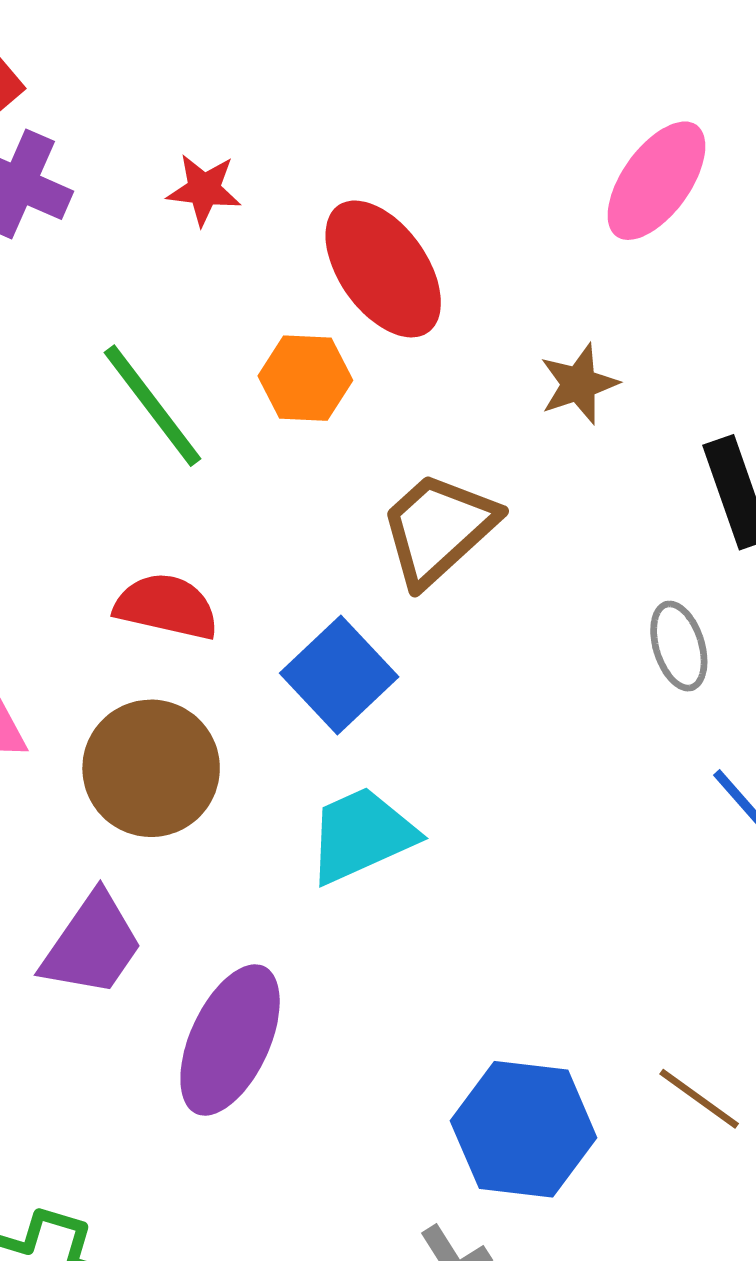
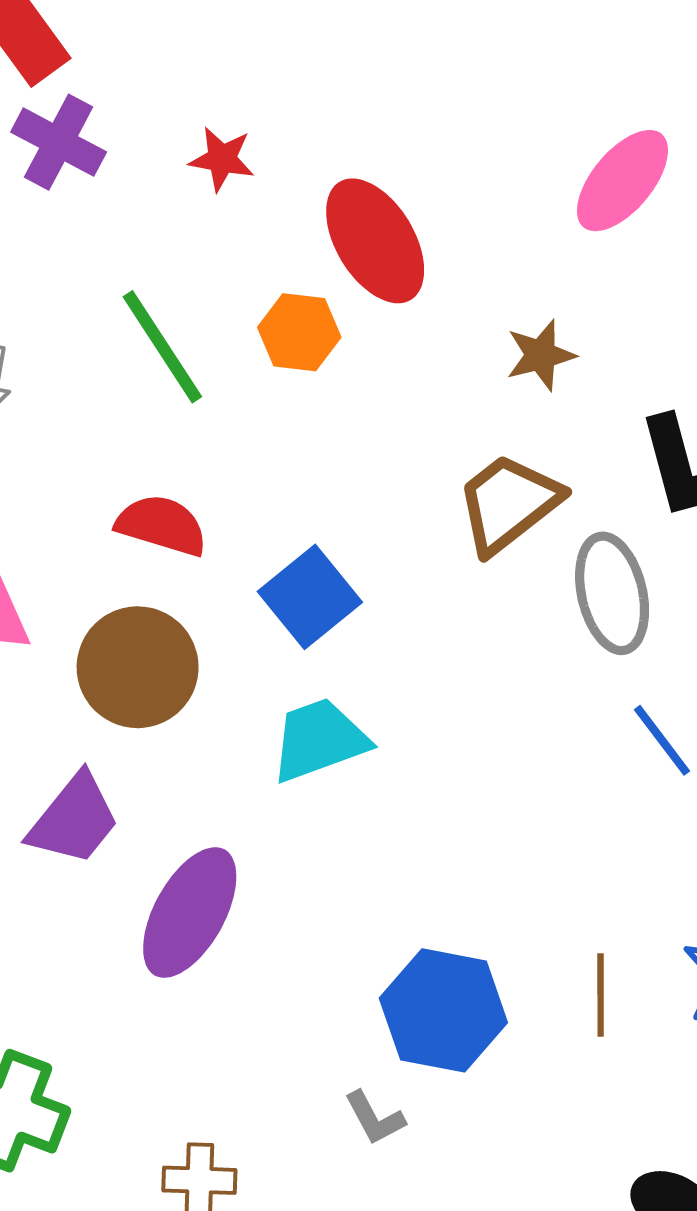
brown trapezoid: (438, 529) -> (508, 503), moved
gray ellipse: (679, 646) -> (612, 593), size x1.5
brown line: (699, 1099) -> (601, 995), turned 50

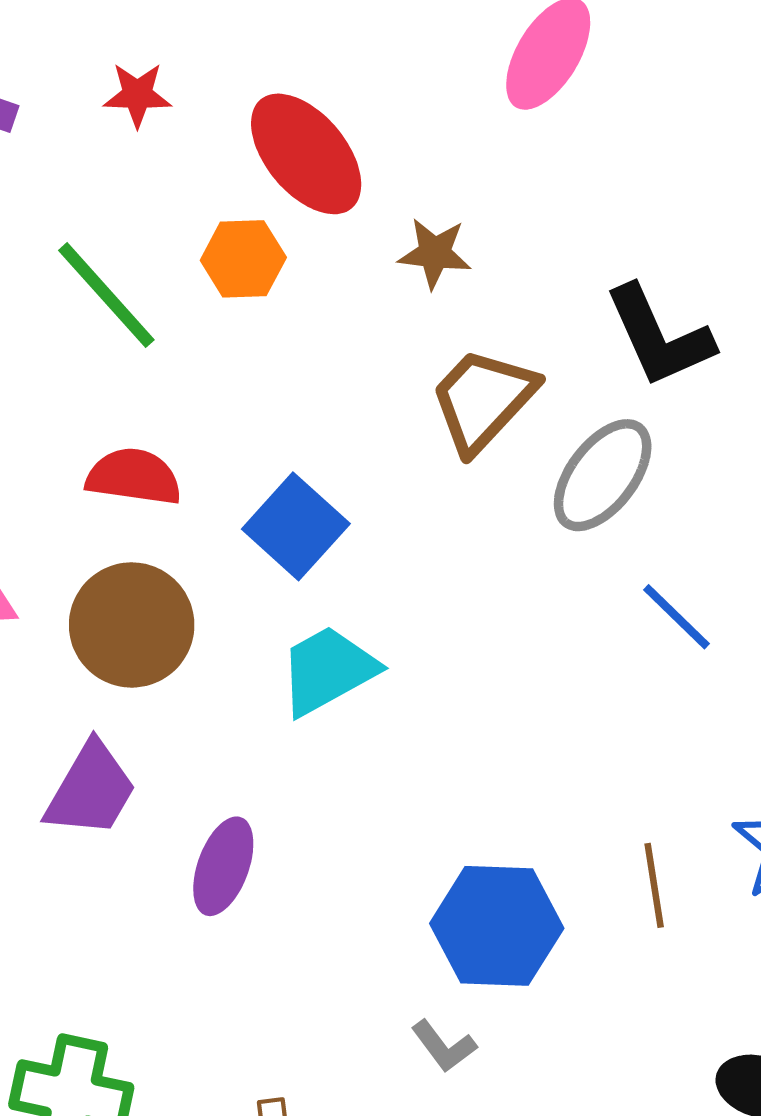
brown star: (541, 355) -> (435, 253), moved, turned 30
gray ellipse: (612, 593) -> (603, 475), turned 59
purple ellipse: (190, 913) -> (223, 866), size x0.7

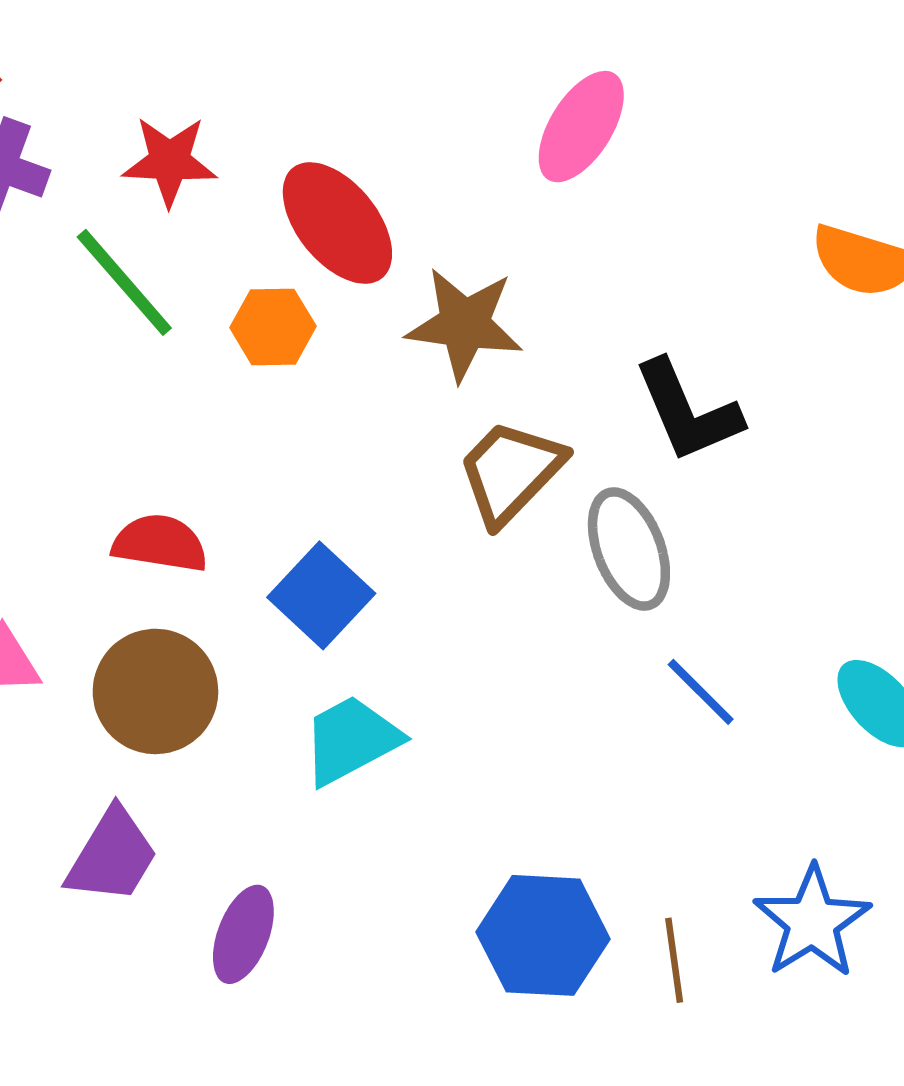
red star: (137, 95) -> (170, 161), size x1.4
brown star: (435, 253) -> (465, 324), size x1.6
green line: (106, 295) -> (124, 282), moved
gray ellipse: (603, 475) -> (629, 549), turned -59
blue hexagon: (497, 926) -> (543, 935), moved

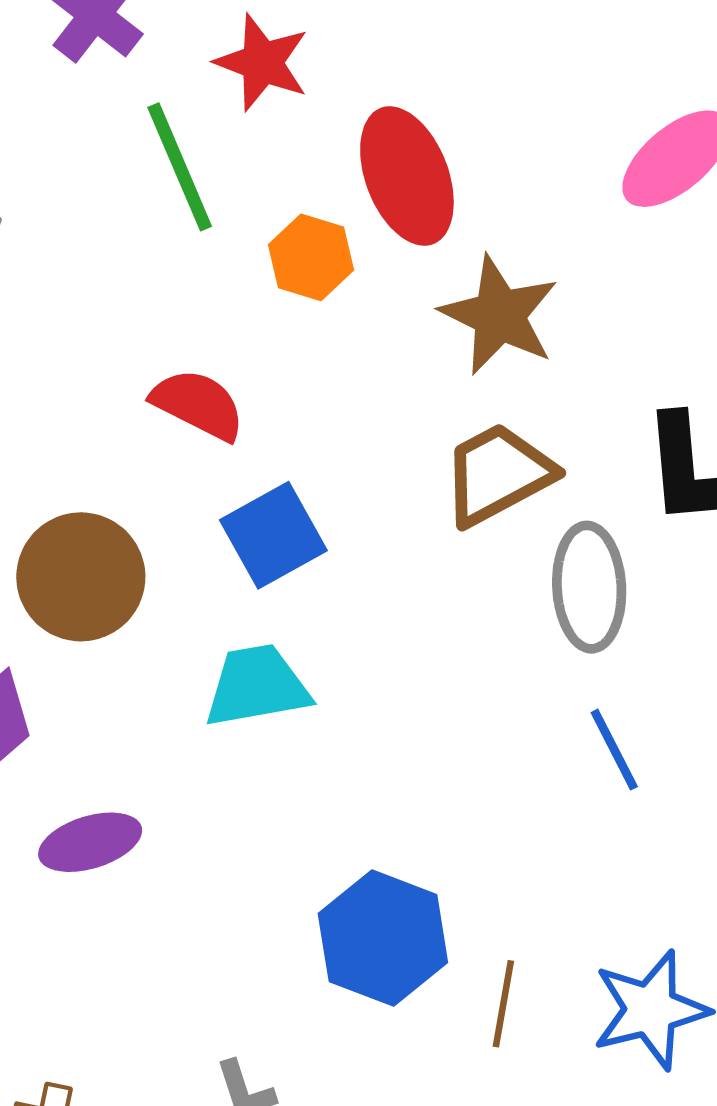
red semicircle: (160, 543) -> (198, 404), moved
purple ellipse: (243, 934) -> (90, 842), turned 34

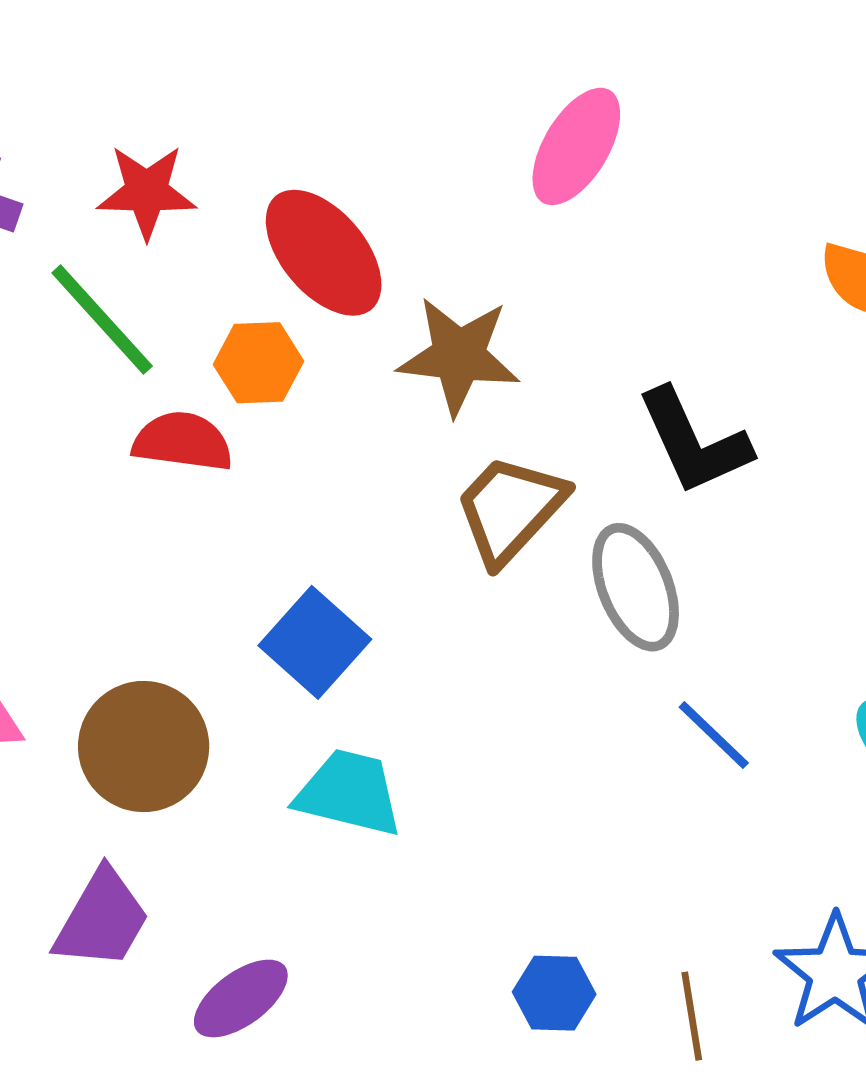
red semicircle: (198, 404) -> (183, 441), moved
cyan trapezoid: (257, 686) -> (349, 793), turned 43
blue hexagon: (383, 938) -> (554, 993), size x0.6

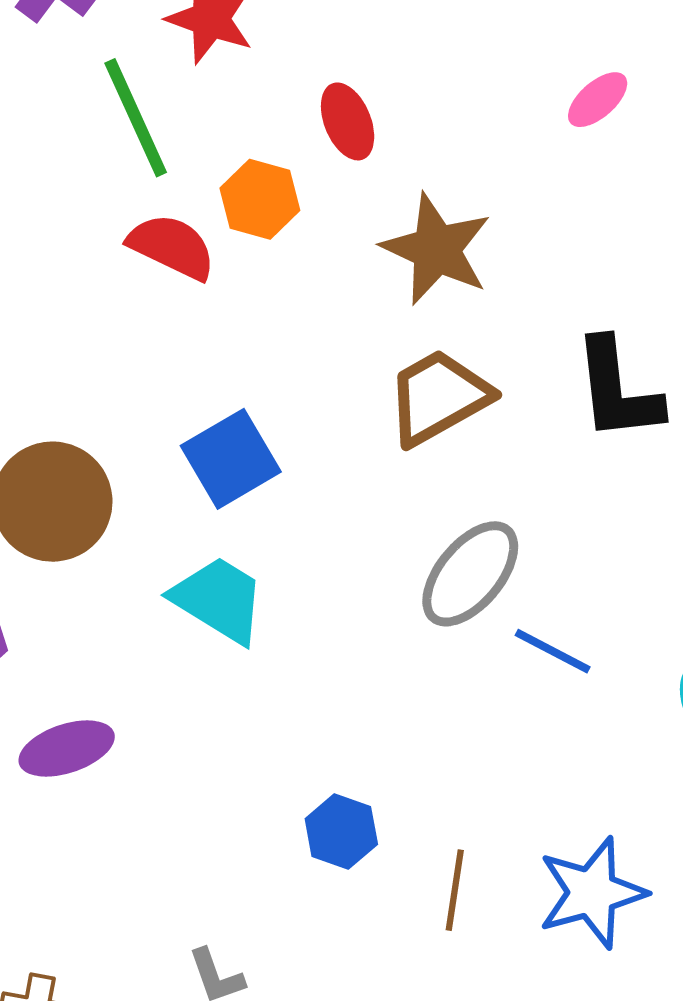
pink ellipse: (576, 146) -> (598, 100), size x0.6
red ellipse: (324, 253) -> (348, 121), size x0.6
gray ellipse: (636, 587) -> (470, 574), moved, turned 44
blue line: (714, 735) -> (553, 651), turned -34

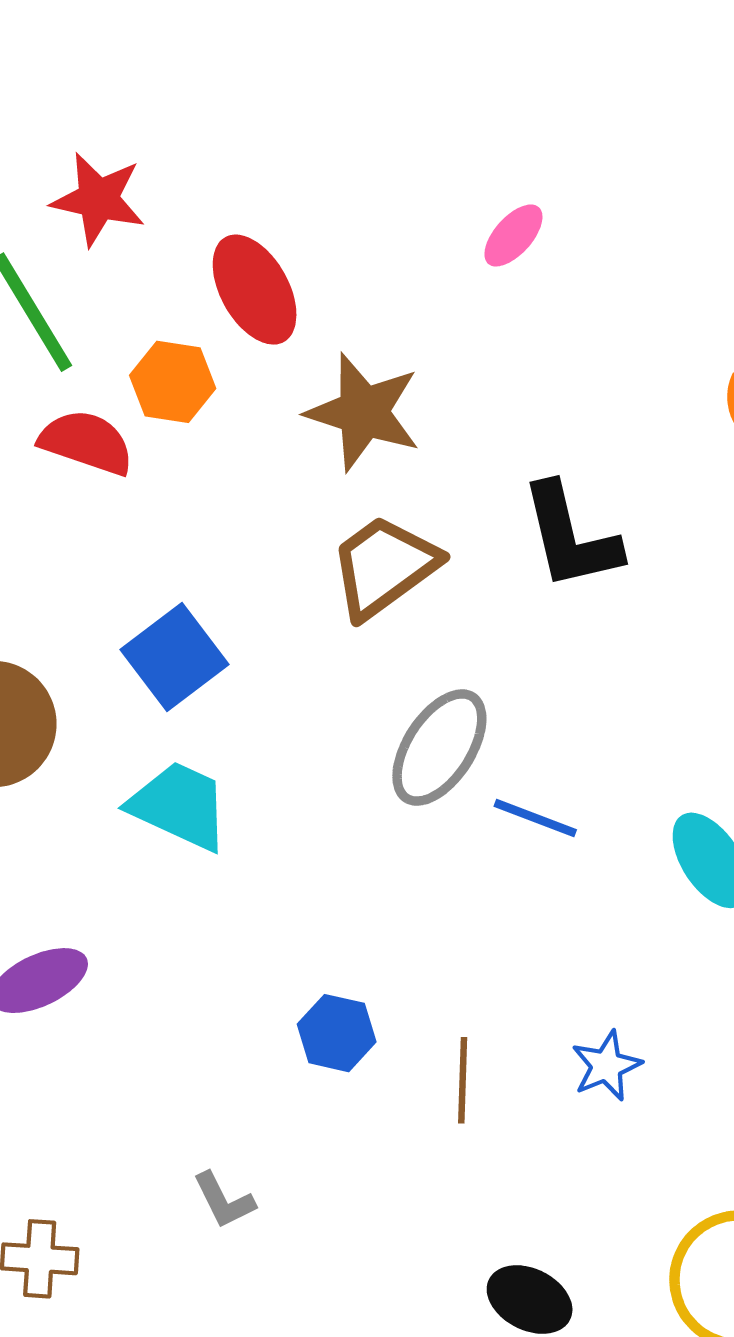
red ellipse: (348, 121) -> (255, 290), size x1.4
blue star: (592, 893) -> (606, 1066), size x0.6

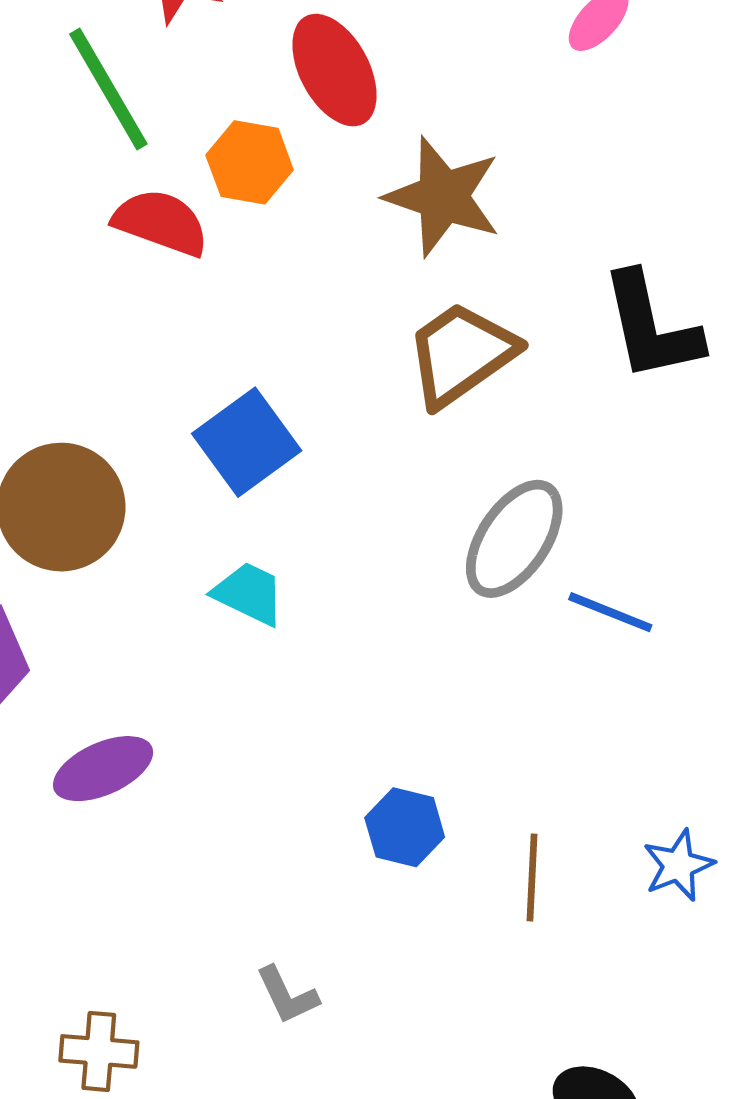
cyan trapezoid: (179, 806) -> (249, 593), size x0.7

